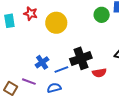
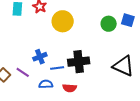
red semicircle: (99, 73) -> (70, 88), moved

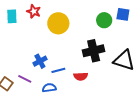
black cross: (79, 62) -> (94, 51), moved
red semicircle: (70, 88) -> (81, 76), moved

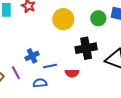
yellow circle: (58, 23) -> (63, 19), moved
purple line: (25, 79) -> (16, 73), turned 32

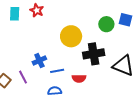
yellow circle: (63, 19) -> (71, 36), moved
blue semicircle: (40, 83) -> (55, 91), moved

